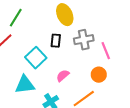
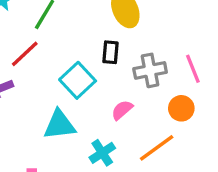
gray cross: (84, 40) -> (150, 70), moved

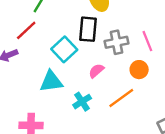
black rectangle: (110, 52) -> (88, 29), size x1.5

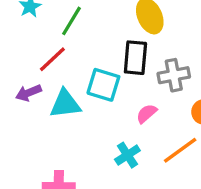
cyan square: (64, 49) -> (103, 85), turned -30
cyan triangle: (51, 81) -> (65, 104), moved

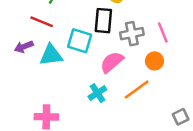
red line: (52, 59) -> (42, 22), turned 65
pink semicircle: (147, 114) -> (112, 62), size x1.5

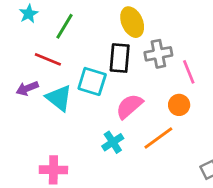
gray cross: (132, 34) -> (158, 54), moved
cyan triangle: (51, 55) -> (59, 98), turned 45

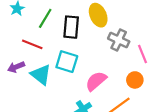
gray cross: (158, 54) -> (119, 40), turned 36
black rectangle: (120, 58) -> (71, 27), moved

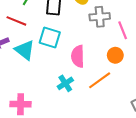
gray cross: (119, 40) -> (100, 17), turned -30
pink semicircle: (96, 81) -> (78, 56), turned -50

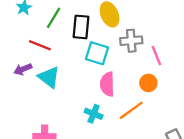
cyan square: (50, 38) -> (97, 53), moved
cyan cross: (65, 83) -> (94, 114), turned -35

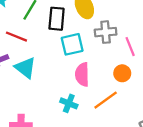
cyan square: (97, 53) -> (72, 44), turned -30

